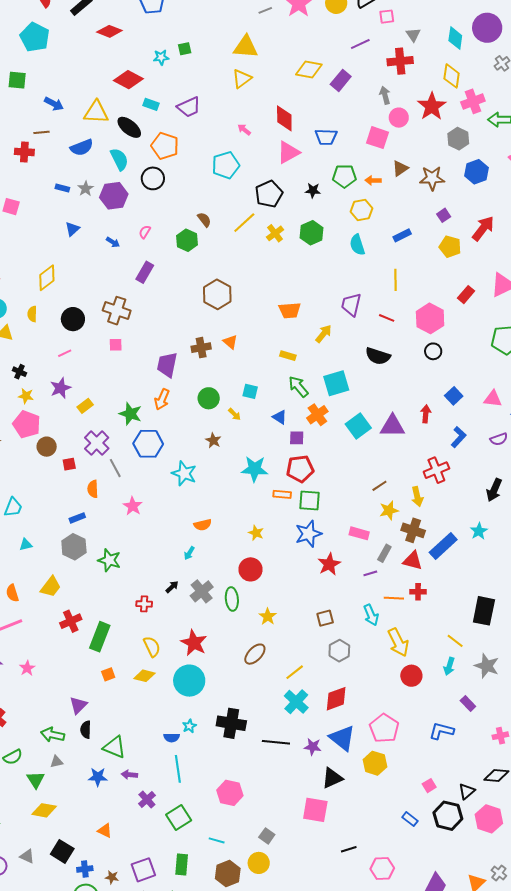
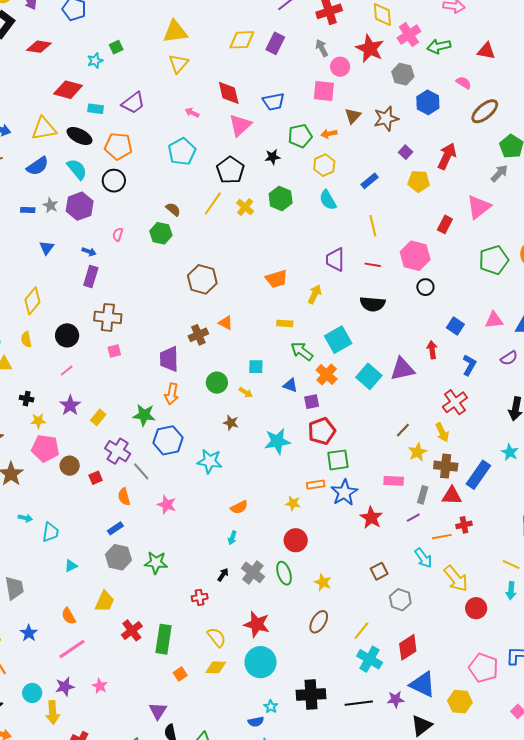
purple rectangle: (145, 272) -> (91, 277), moved
orange rectangle: (282, 494) -> (316, 485), moved
pink pentagon: (384, 728) -> (484, 668), moved

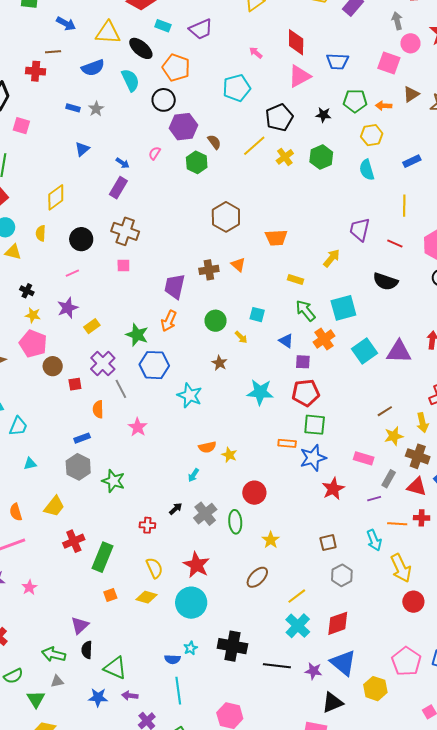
purple hexagon: (80, 206) -> (183, 127), moved
orange trapezoid: (276, 279) -> (276, 238), moved
yellow star: (293, 503) -> (229, 455), moved

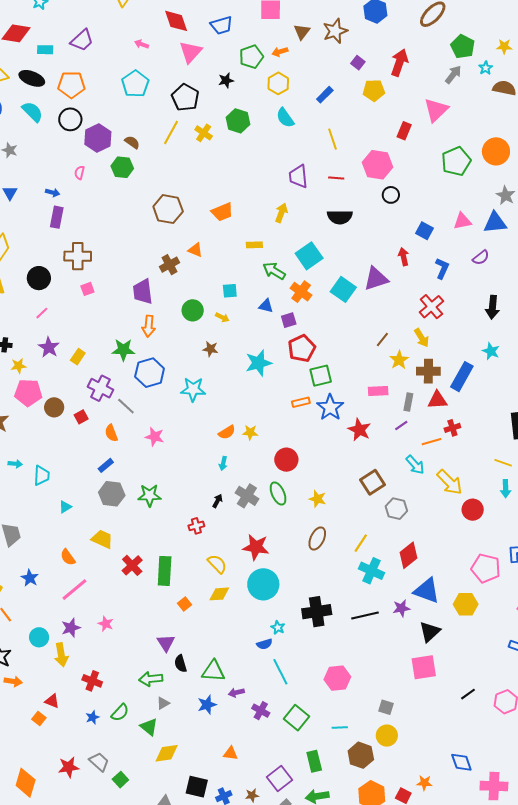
yellow trapezoid: (54, 506) -> (102, 539), turned -85
brown square: (328, 543) -> (373, 482), size x1.4

